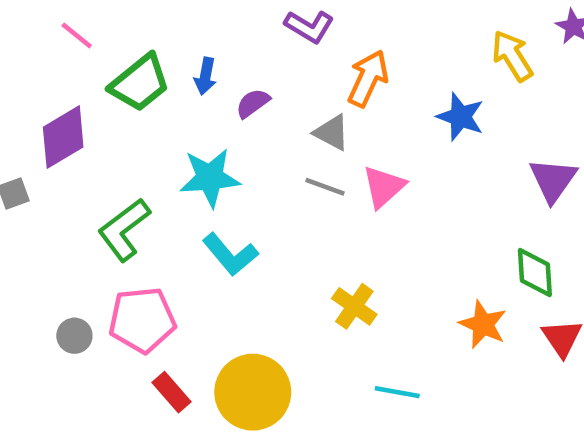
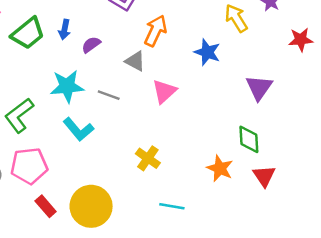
gray line: (325, 187) -> (109, 95), moved

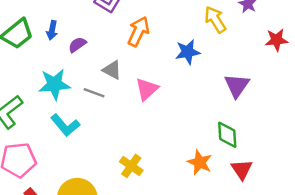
blue star: (207, 52) -> (188, 52), turned -30
gray triangle: (135, 61) -> (112, 70), moved
yellow cross: (148, 158) -> (131, 166), moved

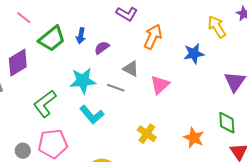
orange star: (200, 162) -> (194, 138), moved
yellow cross: (131, 166) -> (147, 134), moved

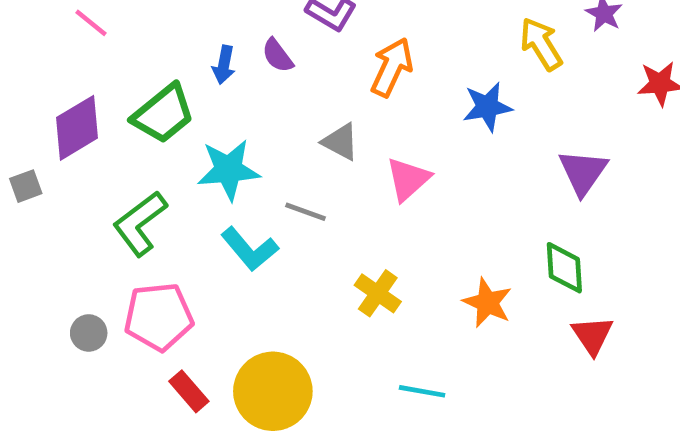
green trapezoid: (52, 39) -> (163, 114), moved
purple semicircle: (102, 48) -> (278, 56), moved, turned -91
gray line: (116, 88) -> (306, 212), moved

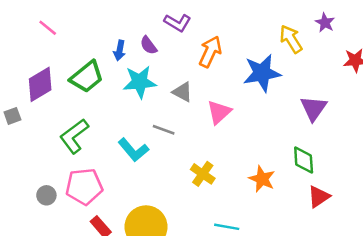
blue star: (487, 107) -> (262, 73), size x1.4
cyan star: (229, 170) -> (140, 82), moved
red triangle: (592, 335) -> (319, 197), turned 30

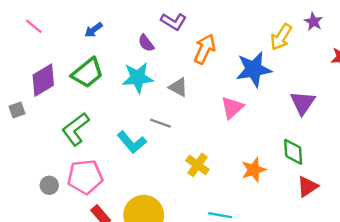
pink line: (48, 28) -> (34, 26), moved
yellow arrow: (291, 39) -> (281, 37), turned -116
blue arrow: (120, 50) -> (93, 30), moved, turned 42
pink triangle: (219, 112) -> (232, 108), moved
orange star: (262, 179) -> (254, 170), turned 30

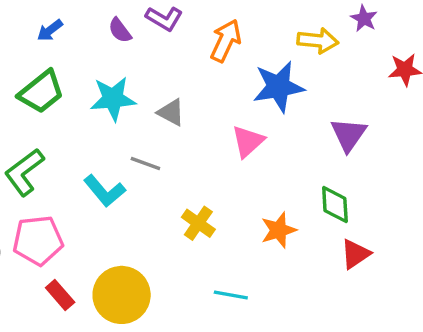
yellow arrow: (281, 37) -> (318, 41), turned -116
purple semicircle: (146, 43) -> (120, 30), moved
orange arrow: (205, 49) -> (226, 41), moved

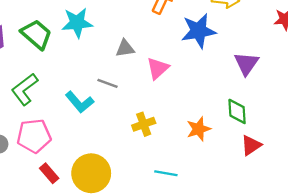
green trapezoid: (41, 92) -> (36, 34), turned -100
cyan star: (113, 99) -> (77, 23), moved
gray triangle: (171, 112) -> (125, 48), turned -36
pink triangle: (248, 141) -> (158, 68), moved
yellow cross: (198, 223) -> (144, 124), turned 35

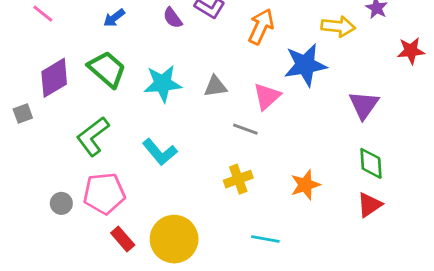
cyan star: (77, 23) -> (163, 84), moved
pink triangle: (158, 68) -> (267, 96), moved
gray line: (108, 83) -> (245, 129), moved
green diamond: (237, 111) -> (371, 163), moved

